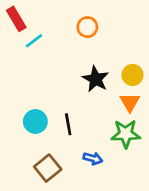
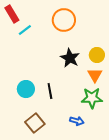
orange circle: (87, 27) -> (64, 20), size x1.5
blue arrow: (93, 158) -> (77, 121), moved

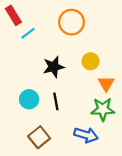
yellow circle: (97, 55) -> (90, 61), moved
black star: (70, 58) -> (54, 67), moved, turned 30
blue arrow: (77, 121) -> (86, 135), size x1.5

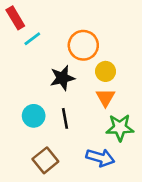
orange circle: (72, 22) -> (83, 45), moved
orange triangle: (106, 84) -> (105, 98), moved

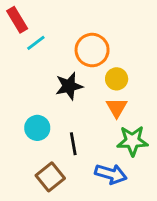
black line: (65, 118) -> (73, 144), moved

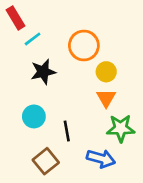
black star: (69, 86) -> (43, 72), moved

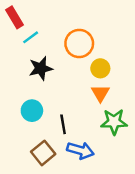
blue arrow: (101, 159) -> (80, 150), moved

